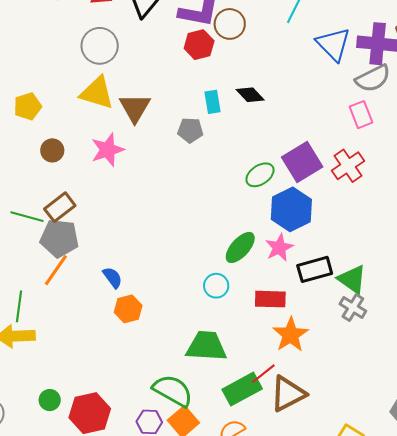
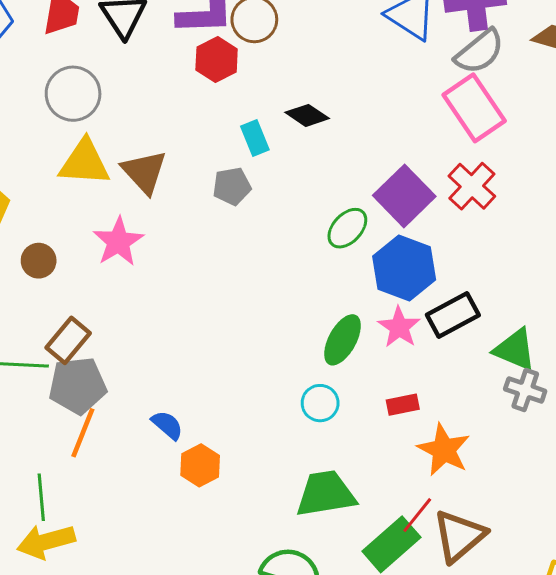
pink rectangle: (361, 115) -> (474, 108), size x1.6
black rectangle: (315, 269) -> (453, 315), moved
red rectangle: (270, 299) -> (403, 405), size x0.7

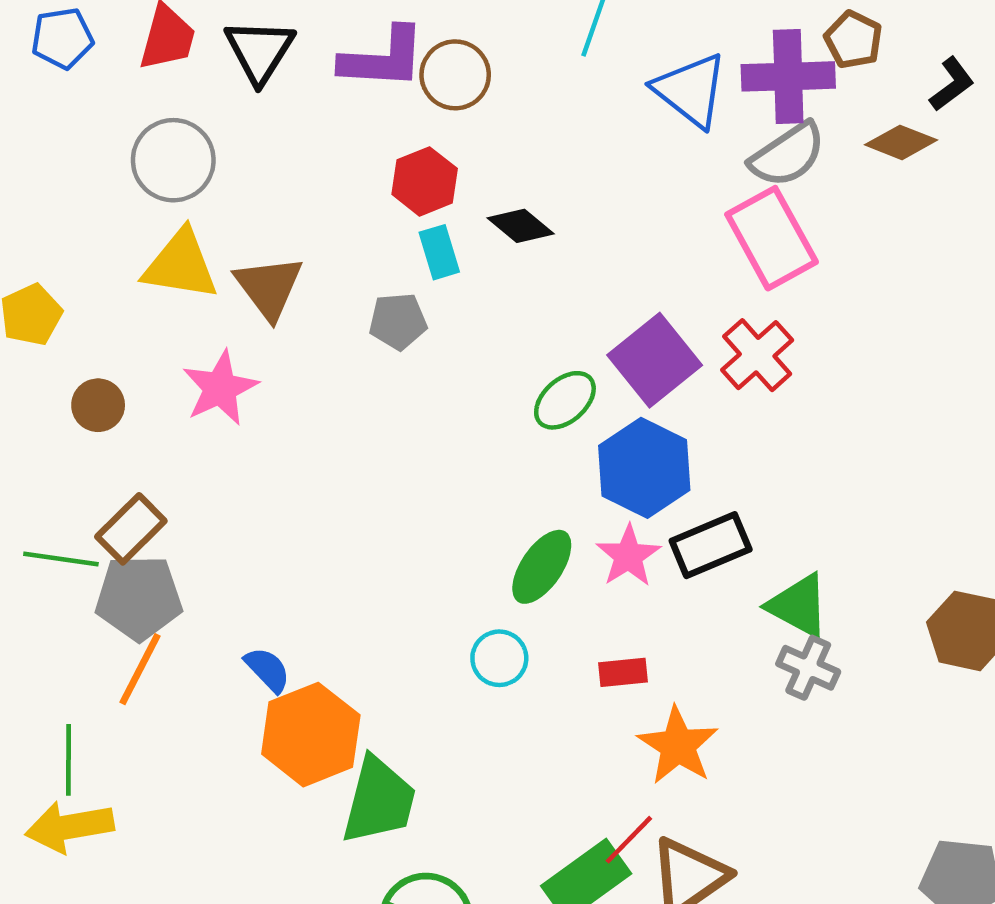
red hexagon: (217, 59) -> (425, 181), moved
orange hexagon: (200, 465) -> (311, 735), size x1.6
green trapezoid: (326, 494) -> (379, 800), moved, turned 108

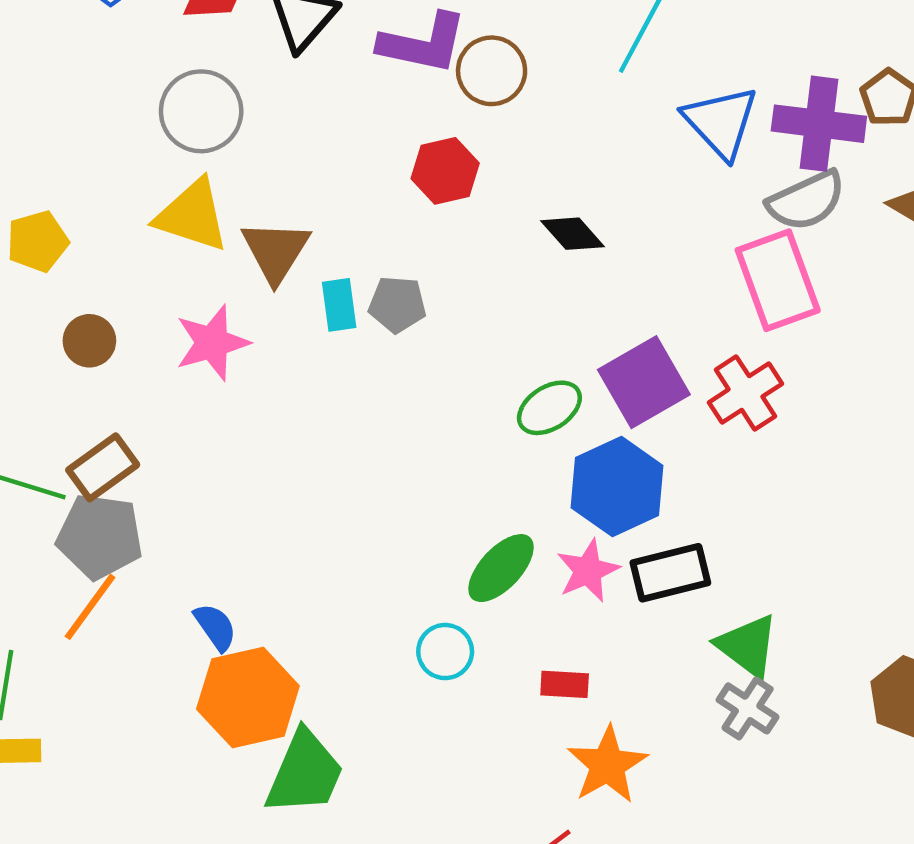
black diamond: (521, 226) -> (573, 234), moved
cyan rectangle: (439, 252) -> (339, 305), moved

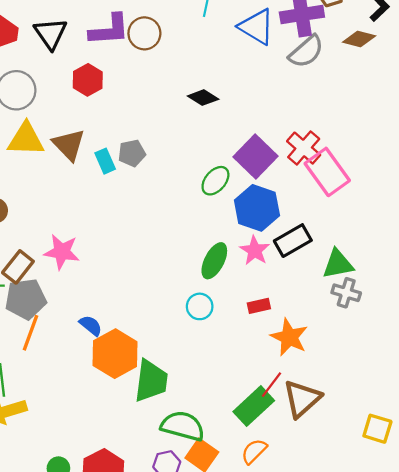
red hexagon: (445, 171) -> (88, 80), moved
pink rectangle: (778, 280) -> (327, 172), moved
pink star: (212, 343) -> (62, 252), moved, turned -30
green triangle: (748, 646) -> (338, 264), turned -32

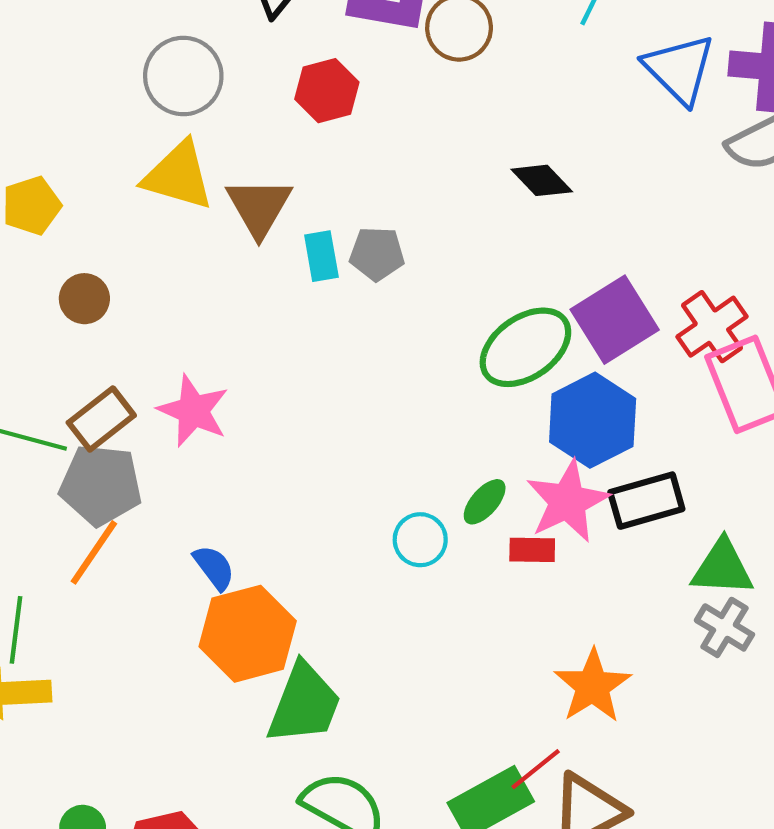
green ellipse: (215, 181) -> (525, 347), size x1.5
pink star: (255, 250) -> (568, 501), size x1.4
green ellipse: (214, 261) -> (485, 502), size x0.7
cyan circle: (200, 306) -> (420, 540), moved
red rectangle: (259, 306) -> (532, 550), moved

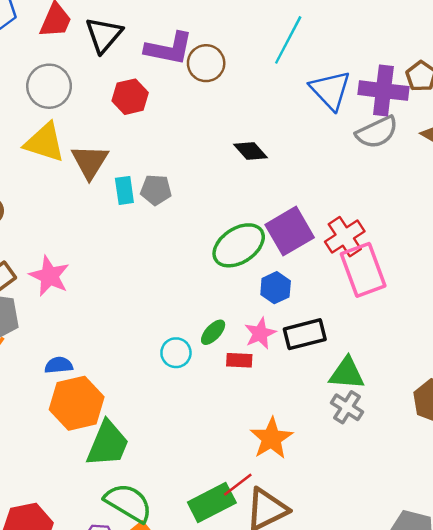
blue hexagon: (593, 420) -> (276, 288), size x0.6
pink star: (568, 501) -> (260, 333), size x0.7
blue semicircle: (214, 567) -> (59, 365), turned -60

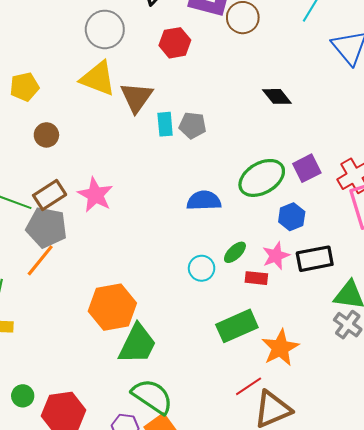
purple square: (290, 231) -> (307, 168), size x0.7
blue semicircle: (59, 365) -> (204, 201), moved, size x1.4
green rectangle: (212, 503) -> (237, 326), moved

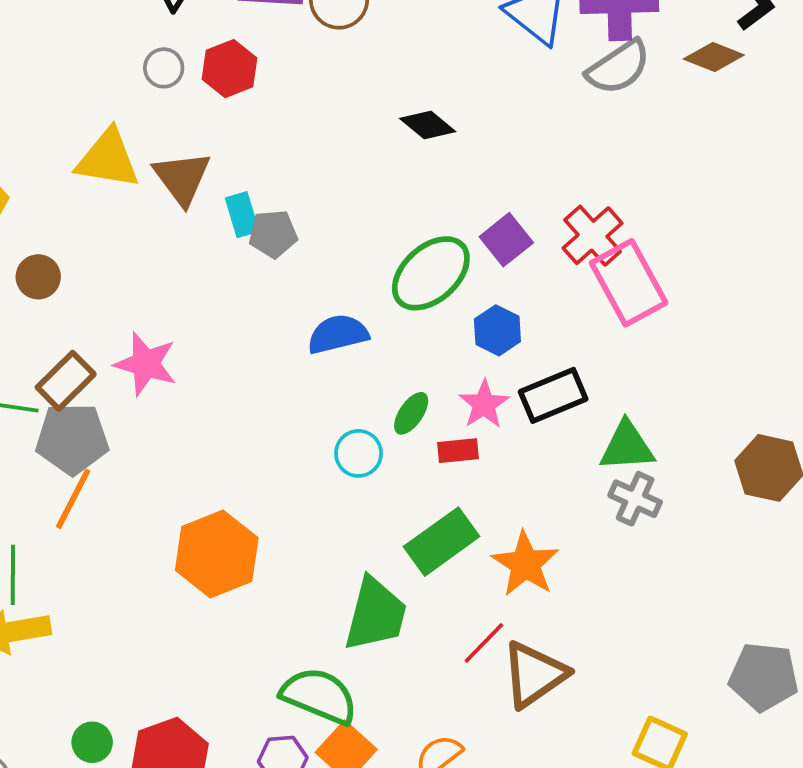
gray circle: (105, 29) -> (164, 68), moved, size x0.6
gray pentagon: (193, 125) -> (273, 234), moved
green trapezoid: (137, 344) -> (376, 614), moved

